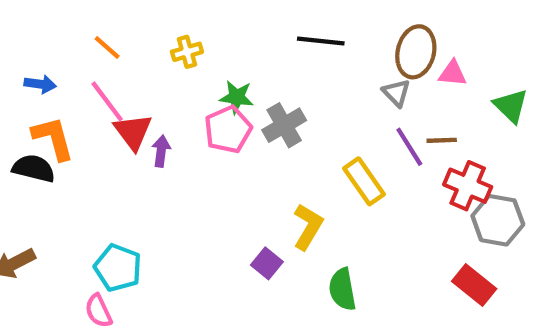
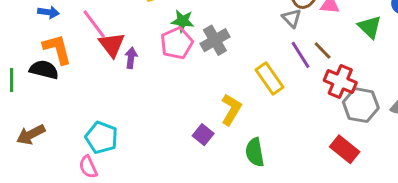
brown line: (442, 140) -> (323, 51), turned 48

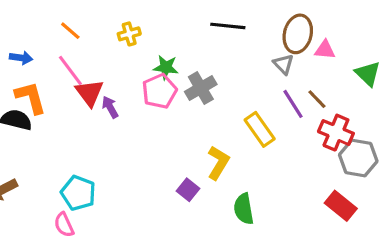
purple arrow: (131, 58) -> (110, 107), turned -36

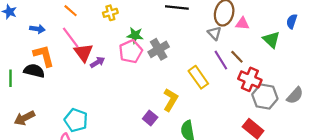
purple arrow: (110, 107) -> (97, 62), turned 88

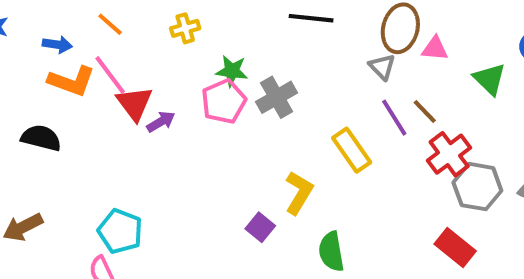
blue arrow: (37, 29) -> (57, 45), moved
orange L-shape: (44, 56) -> (72, 81), moved, turned 125
red cross: (250, 79) -> (449, 154), turned 30

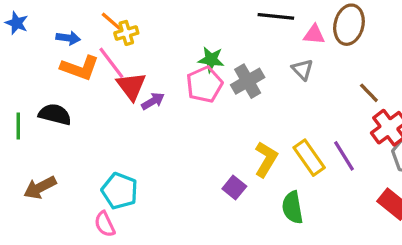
yellow cross: (185, 28) -> (126, 33), moved
pink triangle: (435, 49) -> (314, 35), moved
gray triangle: (382, 67) -> (302, 70), moved
purple line: (394, 118) -> (344, 156), moved
yellow rectangle: (352, 150) -> (309, 158), moved

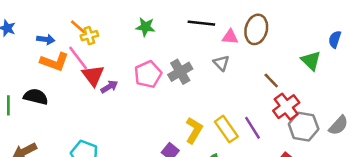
green star: (211, 60) -> (145, 27), moved

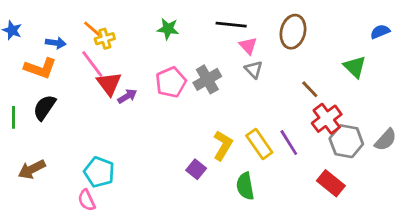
pink triangle: (230, 37) -> (248, 46), moved, turned 42
blue semicircle: (335, 39) -> (380, 32), moved, turned 49
orange L-shape: (54, 62) -> (40, 68), moved
black semicircle: (36, 97) -> (44, 107), turned -70

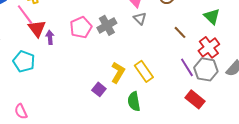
purple arrow: (127, 96) -> (50, 37), turned -64
red cross: (327, 119) -> (209, 47), moved
purple line: (289, 143) -> (187, 67), moved
cyan pentagon: (99, 172) -> (24, 61), moved

